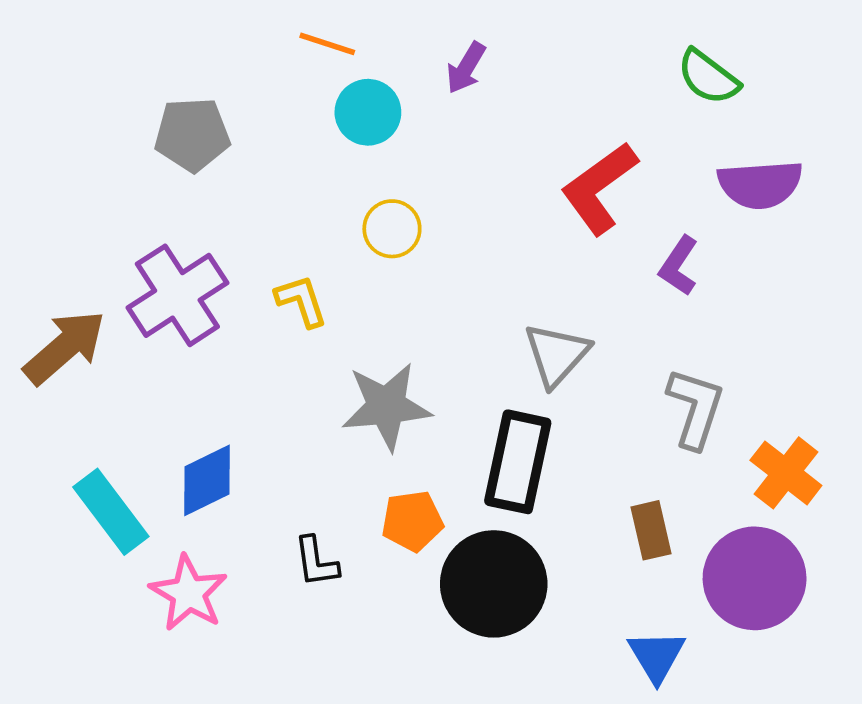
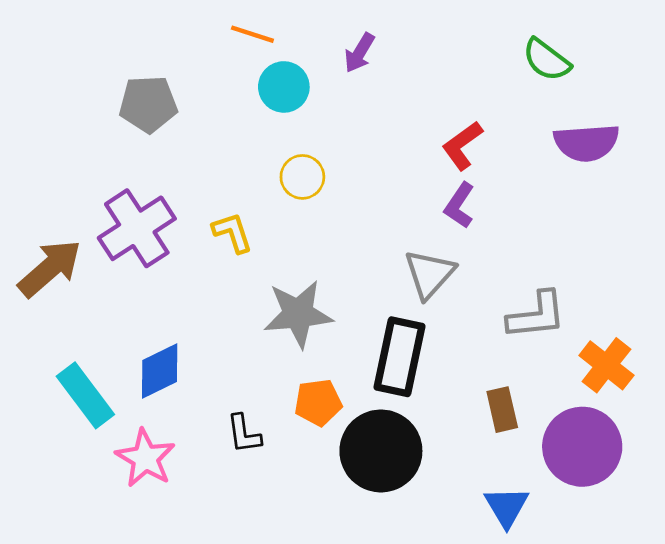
red L-shape: (599, 188) -> (462, 145), size x0.7
purple L-shape: (679, 266) -> (459, 205), moved
gray L-shape: (695, 408) -> (537, 315), turned 66

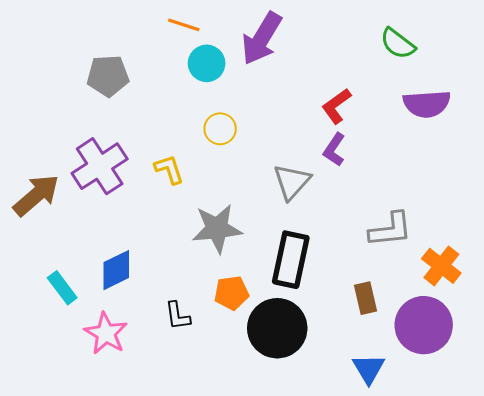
purple arrow: (359, 53) -> (262, 38), size x1.8
gray triangle: (429, 274) -> (292, 182), moved
cyan rectangle: (85, 395) -> (62, 288), size x0.7

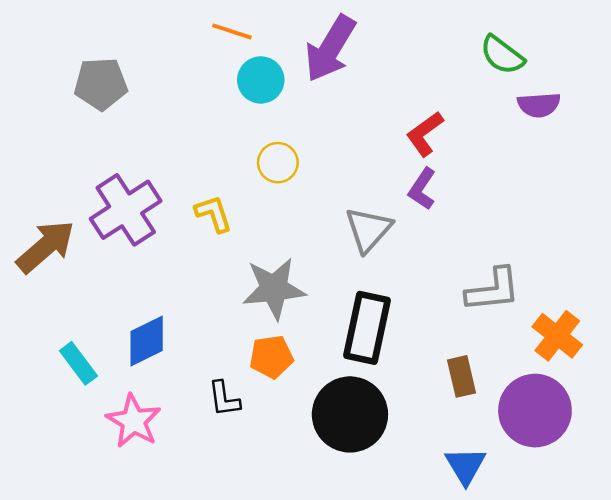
gray pentagon: (108, 76) -> (101, 84), moved
purple semicircle: (427, 104) -> (539, 105), moved, size x0.7
orange pentagon: (232, 293) -> (271, 357), moved

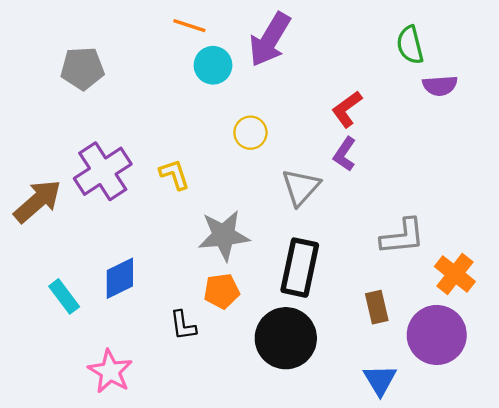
green semicircle: (502, 55) -> (410, 45), turned 39
yellow circle: (278, 163) -> (250, 133), moved
pink star: (134, 421) -> (110, 371), moved

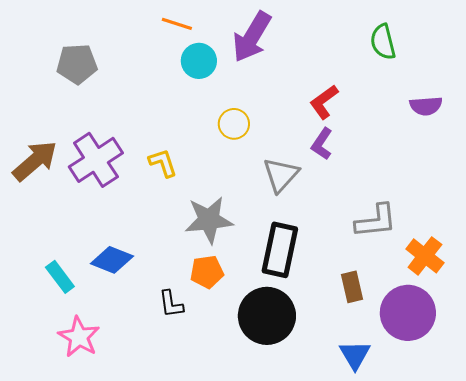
purple semicircle: (440, 86) -> (426, 106), moved
brown arrow: (37, 201) -> (35, 161), moved
blue diamond: (120, 278) -> (112, 260), turned 48
pink star: (110, 371) -> (79, 337), moved

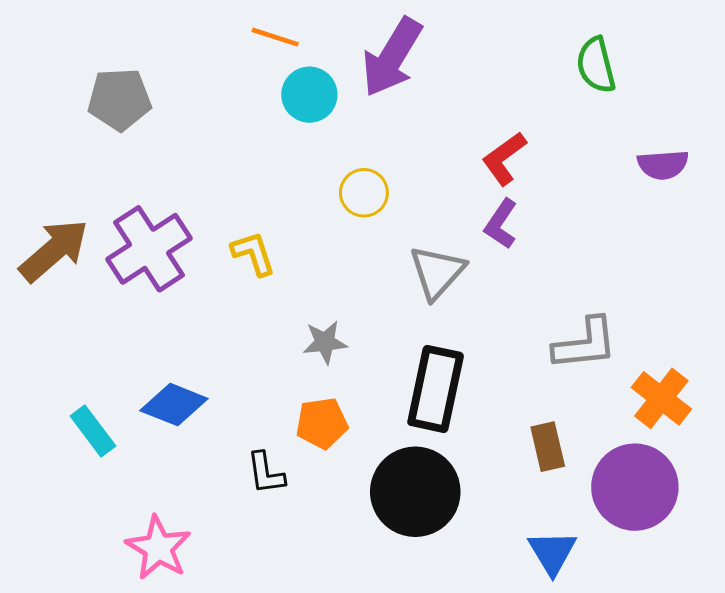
gray star: (209, 220) -> (325, 342), size x0.6
pink star: (79, 337) -> (158, 548), moved

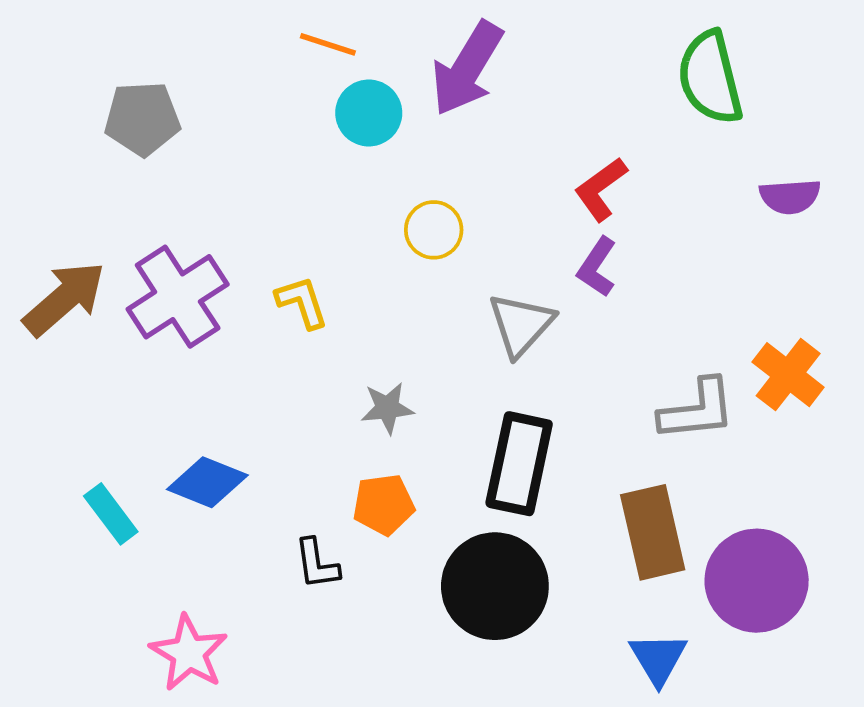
green semicircle: (596, 65) -> (710, 78), size x1.4
orange cross: (661, 398) -> (788, 375), moved
brown rectangle: (548, 447) -> (653, 532), size x1.6

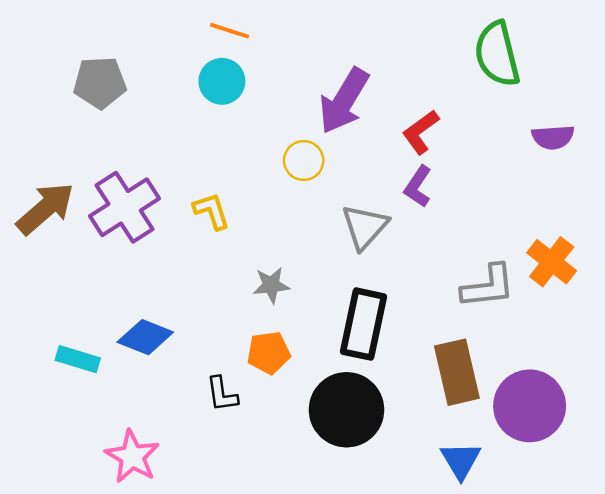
purple arrow: (467, 68) -> (344, 101), moved
cyan circle: (369, 113) -> (222, 81), moved
cyan rectangle: (111, 514) -> (78, 359), turned -36

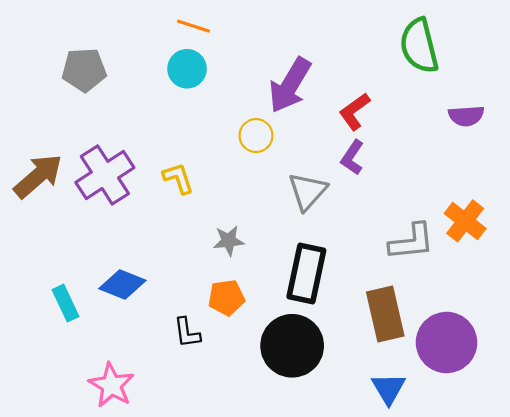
cyan rectangle: (78, 359) -> (65, 303), turned 48

